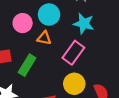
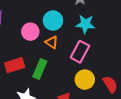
orange triangle: (44, 38) -> (52, 42), turned 32

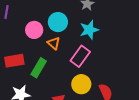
cyan star: (85, 24) -> (89, 30), turned -30

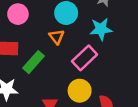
pink circle: (34, 30) -> (18, 14), moved

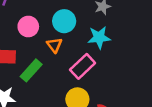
pink circle: (18, 14) -> (28, 27), moved

